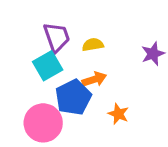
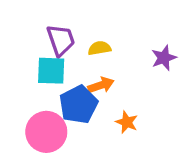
cyan square: (48, 66) -> (51, 71), turned 32

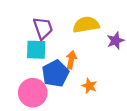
yellow semicircle: (99, 48) -> (86, 25), moved, size x1.6
orange arrow: (101, 85) -> (71, 60), turned -60

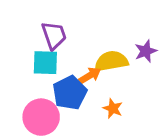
yellow semicircle: (86, 25) -> (111, 61), moved
orange arrow: (71, 60) -> (90, 76), turned 48

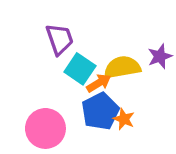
cyan square: (45, 63) -> (80, 69), moved, turned 32
blue pentagon: (70, 93) -> (100, 111), moved

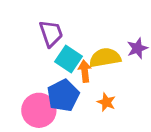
orange arrow: (99, 83) -> (85, 71), turned -65
blue pentagon: (100, 111) -> (63, 95), moved

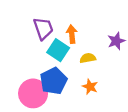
yellow semicircle: (105, 58) -> (88, 58), moved, size x0.6
orange arrow: (85, 71) -> (72, 34), moved

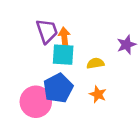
orange arrow: (72, 34) -> (64, 37), moved
cyan square: (58, 50) -> (63, 55), turned -30

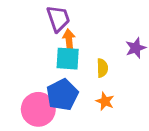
purple trapezoid: (47, 31) -> (58, 19), moved
yellow semicircle: (95, 63) -> (102, 68), turned 98

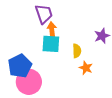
blue pentagon: (62, 95) -> (20, 66), moved
orange star: (105, 101) -> (86, 68), moved

